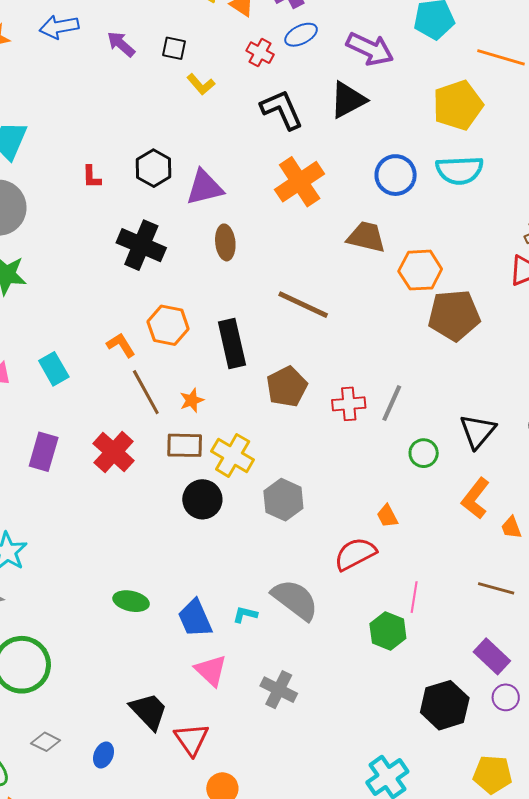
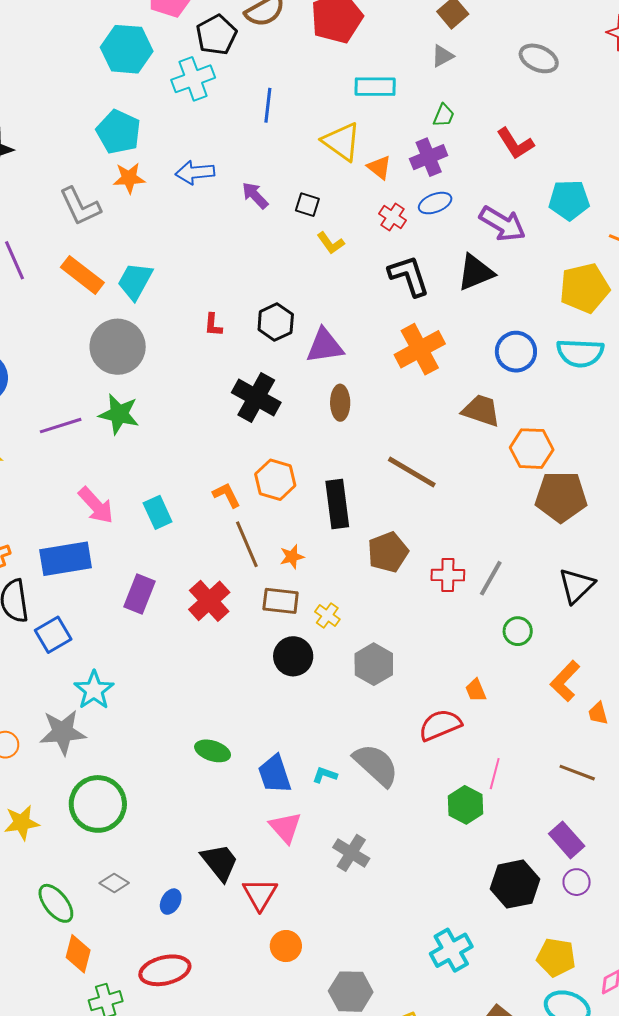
black triangle: (478, 431) -> (576, 586), moved
yellow cross: (233, 455) -> (327, 615), size x0.6

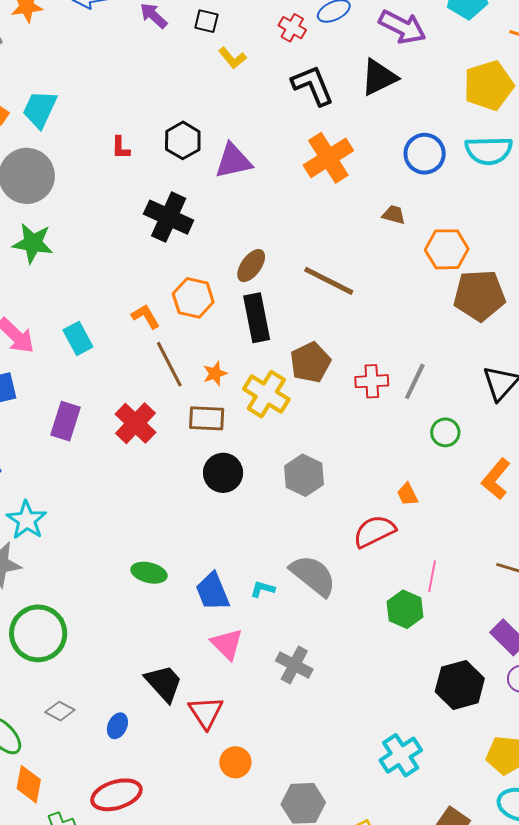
brown ellipse: (340, 403) -> (251, 266), moved, turned 40
brown trapezoid: (481, 410) -> (394, 215), size x0.6
yellow cross: (327, 615) -> (266, 394), moved, size x1.8

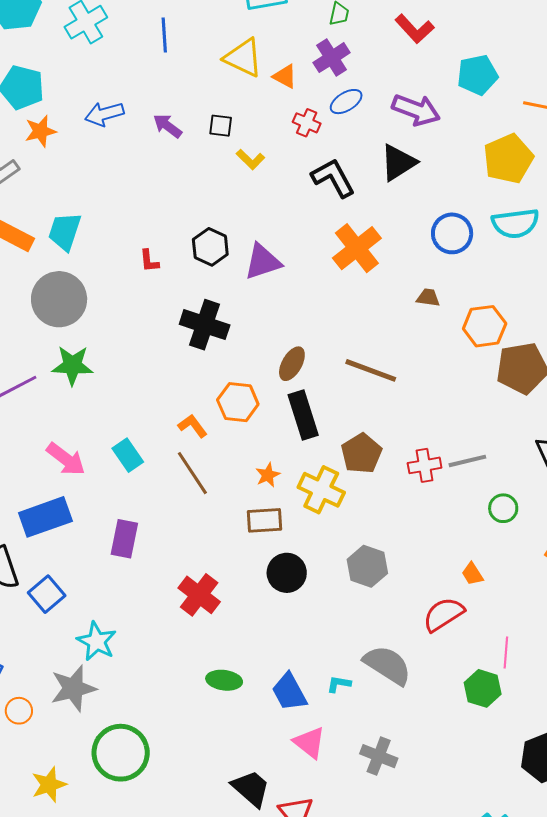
brown line: (169, 364) -> (192, 473), moved
gray line: (415, 381) -> (467, 461), turned 57
red cross: (135, 423) -> (199, 595), moved

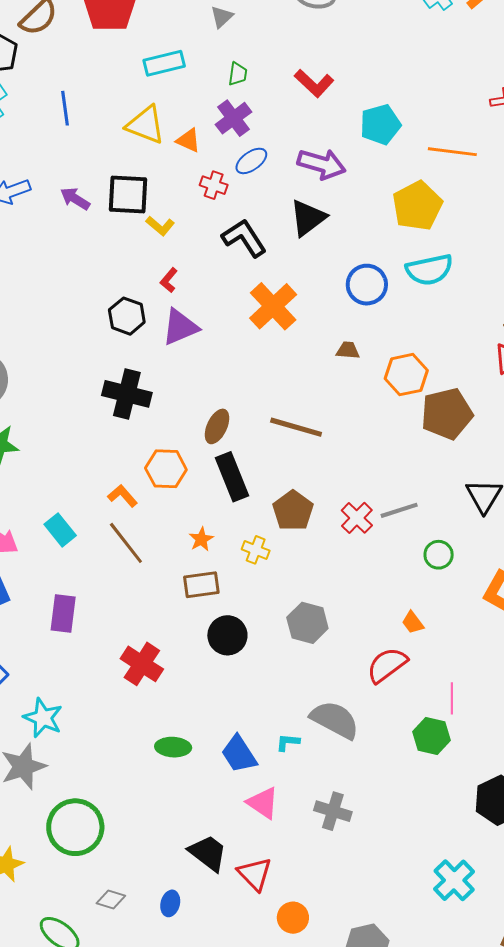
black square: (221, 126) -> (128, 194), size x1.8
red L-shape: (149, 261) -> (169, 280), moved, turned 50
red cross: (425, 465) -> (357, 518), turned -32
yellow cross: (321, 490) -> (256, 550), size x0.6

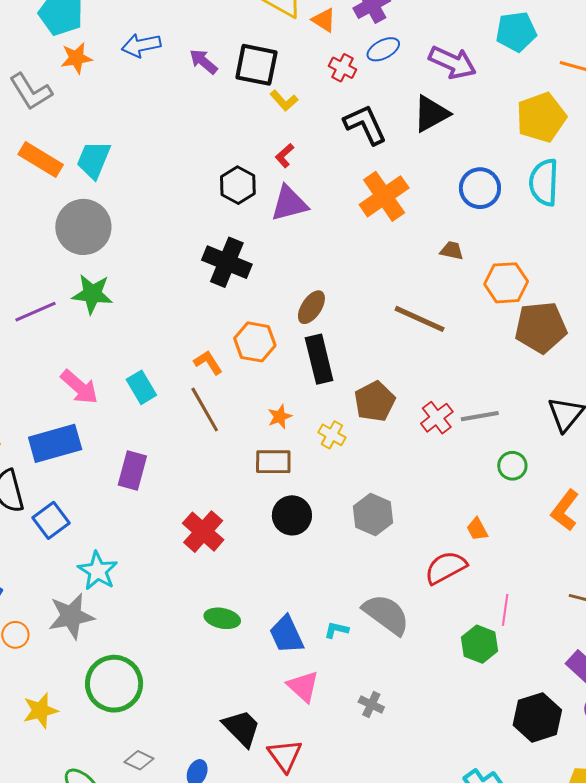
cyan semicircle: (429, 270) -> (544, 182), turned 96
brown line: (296, 427) -> (420, 319), moved
gray cross: (333, 811) -> (371, 704), size x0.7

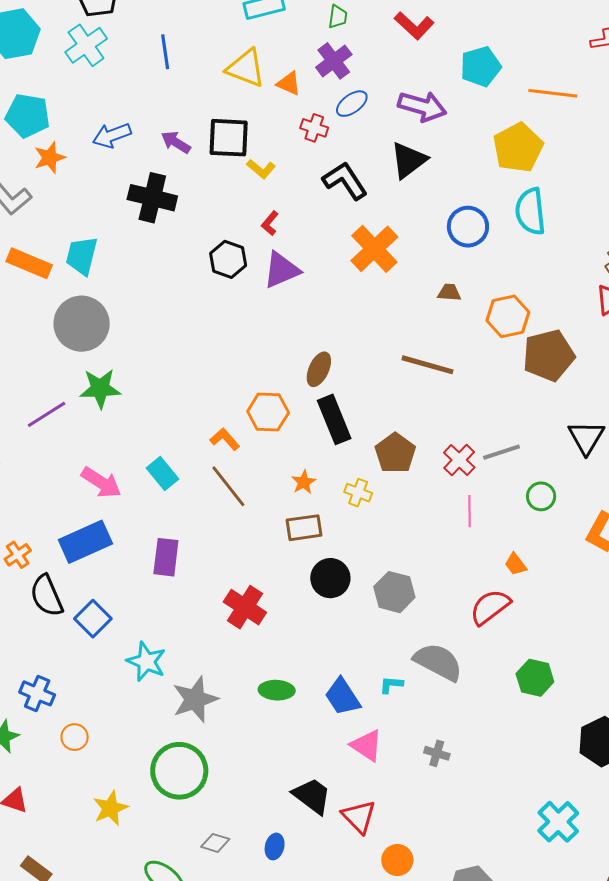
black cross: (227, 262) -> (152, 198), moved
gray hexagon: (373, 514) -> (394, 592), moved
pink line: (505, 610) -> (469, 511), moved
gray star: (71, 616) -> (195, 699), moved

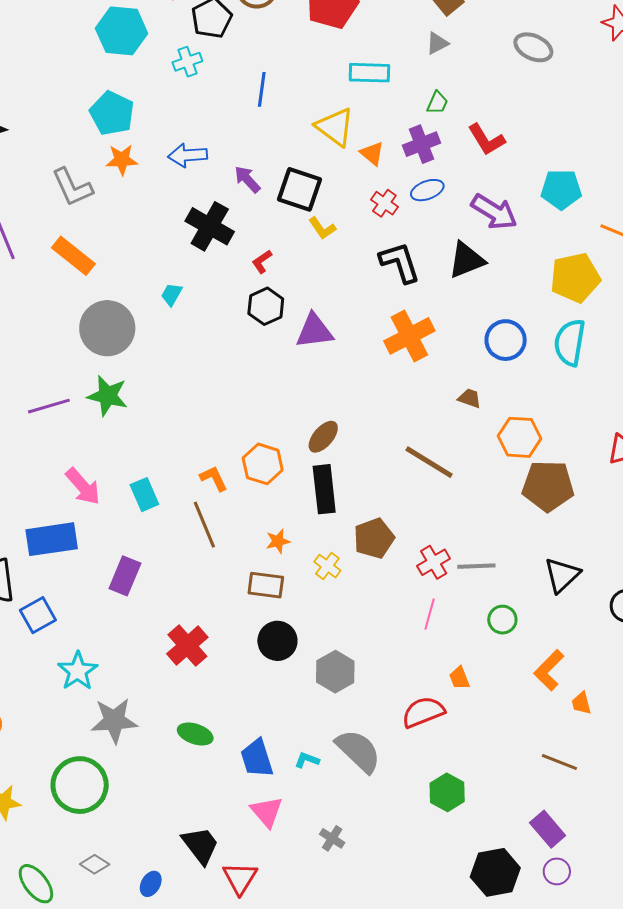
red L-shape: (414, 26) -> (486, 140), moved
cyan cross: (86, 45) -> (187, 62), size x0.7
red L-shape: (270, 223) -> (262, 262), moved
cyan trapezoid: (82, 256) -> (172, 294), moved, size x0.6

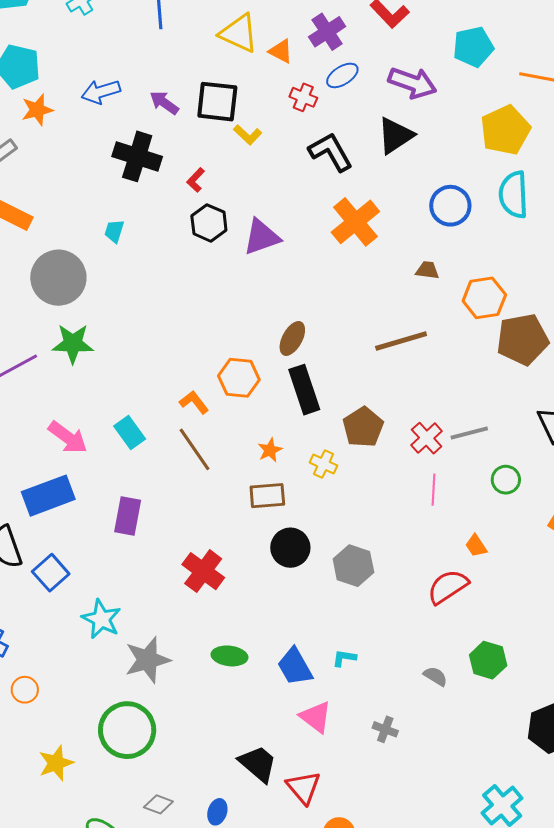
brown line: (429, 462) -> (401, 341), turned -36
gray semicircle: (358, 751) -> (435, 676), moved, size x0.5

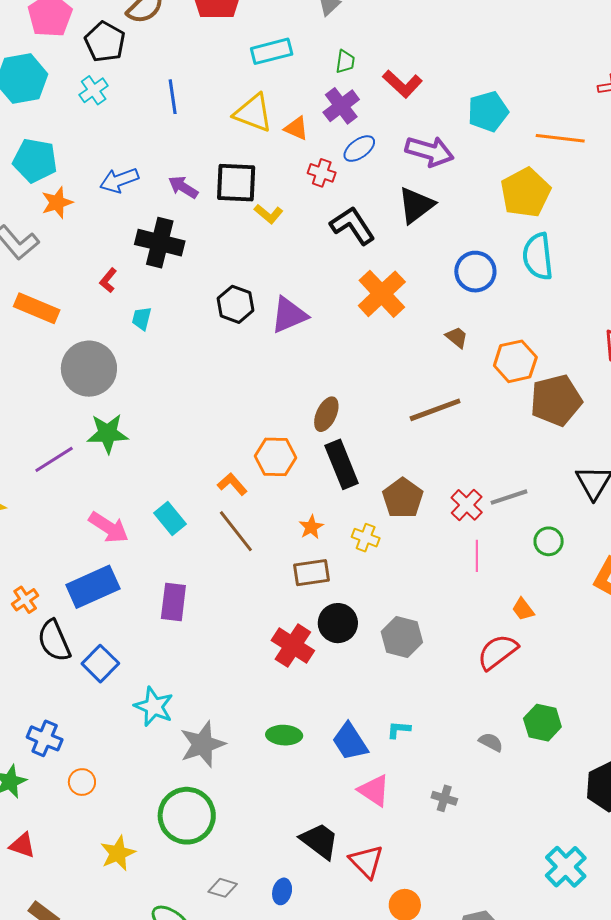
red L-shape: (196, 180) -> (108, 280), moved
brown trapezoid: (427, 270) -> (457, 337), turned 35
red cross: (203, 571) -> (293, 646), moved

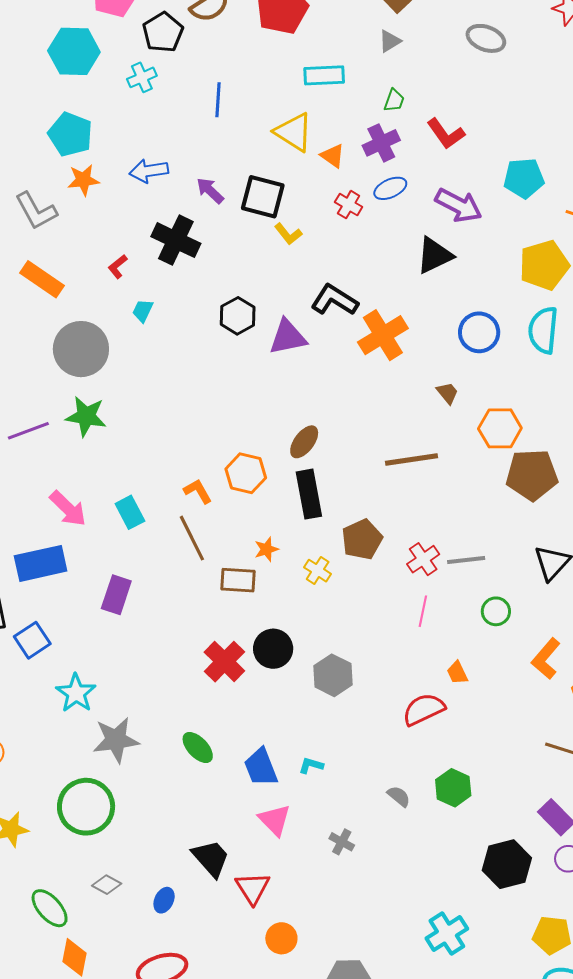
black L-shape: (353, 226) -> (334, 300), moved, turned -36
brown rectangle: (311, 573) -> (238, 580), moved
green ellipse: (284, 735) -> (198, 747), turned 32

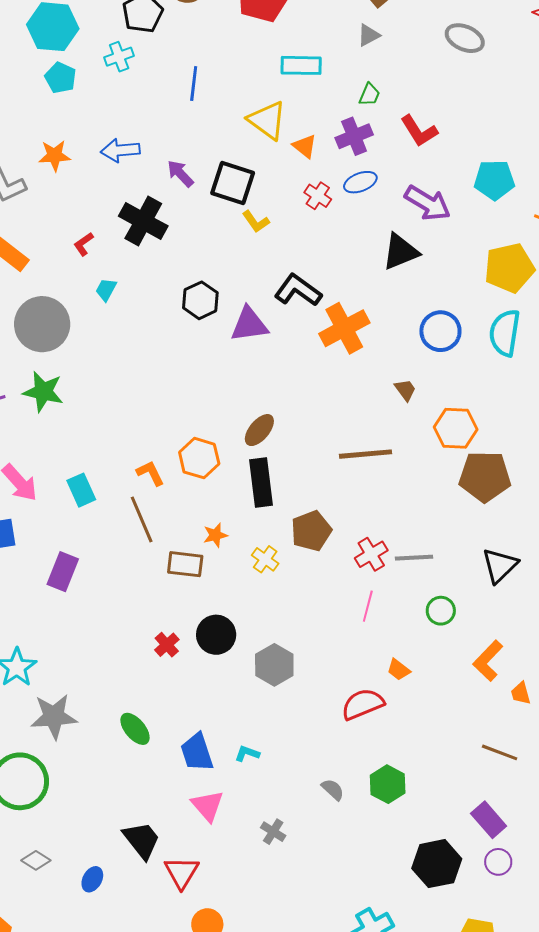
cyan pentagon: (70, 134) -> (61, 78), moved, size x0.7
red cross: (224, 662) -> (167, 645), size x0.6
orange trapezoid: (457, 673) -> (398, 670), turned -30

